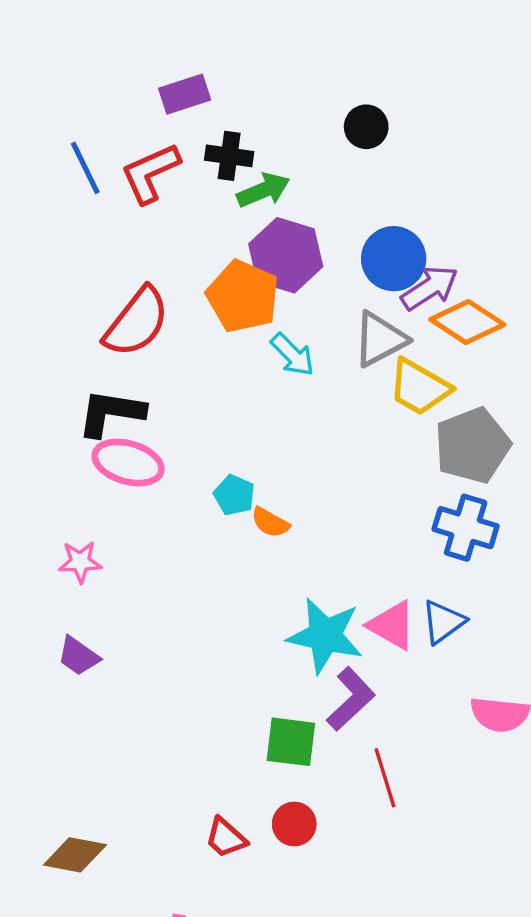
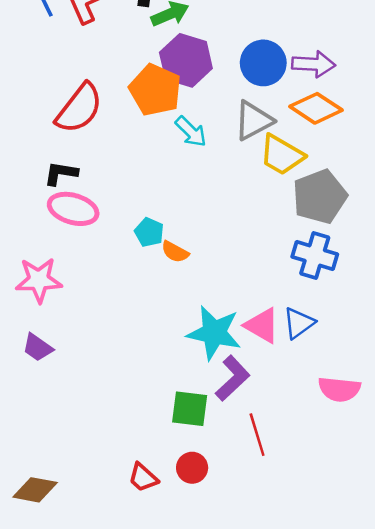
purple arrow: (430, 288) -> (314, 64), moved, turned 36
black L-shape: (111, 413) -> (61, 173), size x0.7
pink star: (80, 562) -> (39, 280), size x1.5

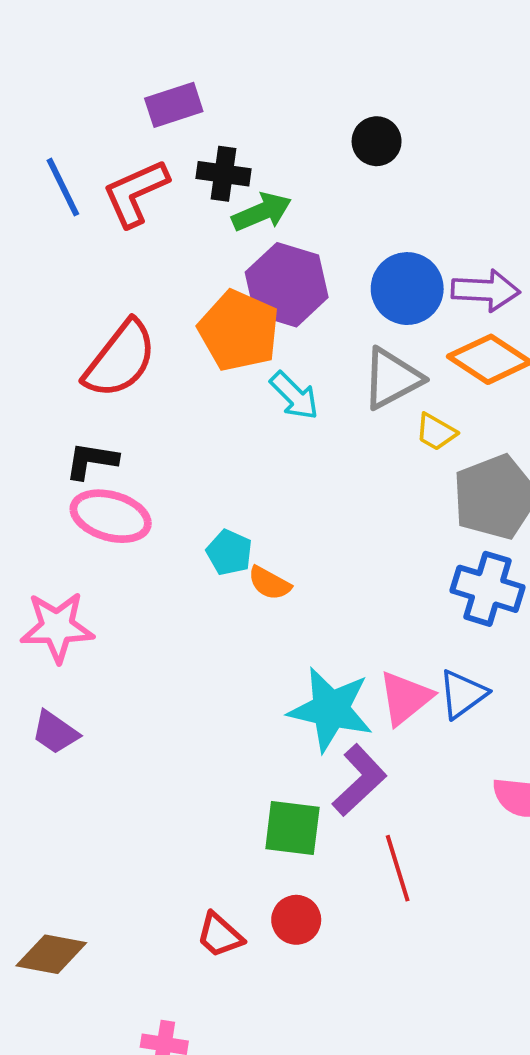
yellow trapezoid: (282, 155) -> (436, 432), size x0.6
pink triangle: (262, 325) -> (405, 698), turned 51

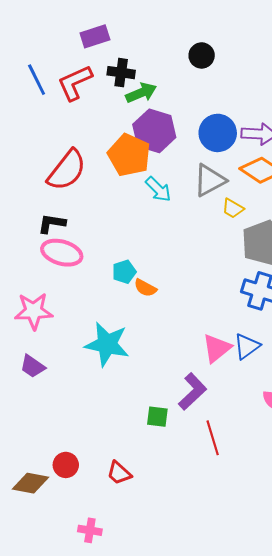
cyan pentagon: (229, 553) -> (124, 272), turned 30
cyan star: (331, 709) -> (107, 344), moved
green square: (292, 828) -> (157, 417), size x0.7
red circle: (296, 920) -> (66, 465), moved

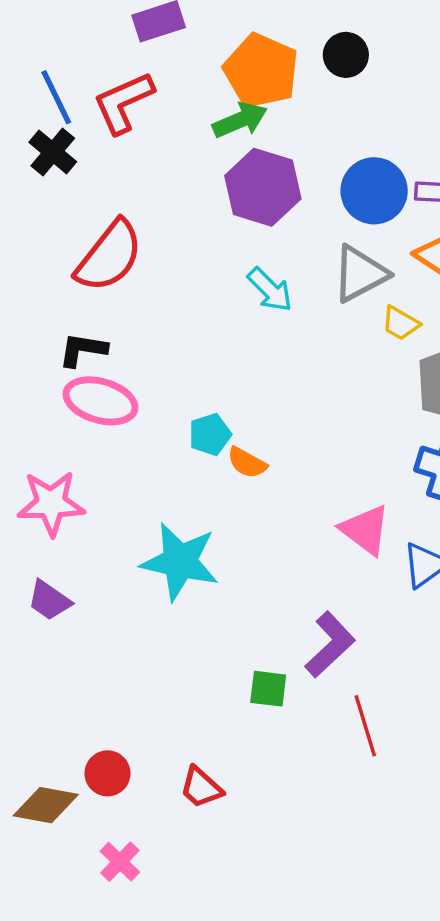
black cross: (121, 73) -> (53, 152), moved, turned 32
orange pentagon: (129, 155) -> (261, 71), moved
pink triangle: (217, 348) -> (365, 530), moved, turned -44
pink cross: (90, 530) -> (120, 862), moved, turned 35

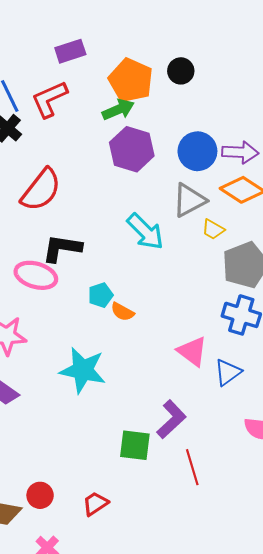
cyan arrow: (270, 290) -> (145, 232), moved, size x1.4
black L-shape: (83, 350) -> (62, 248), moved, size x1.4
green square: (268, 689) -> (135, 445), size x1.4
red trapezoid: (201, 787) -> (95, 504), turned 104

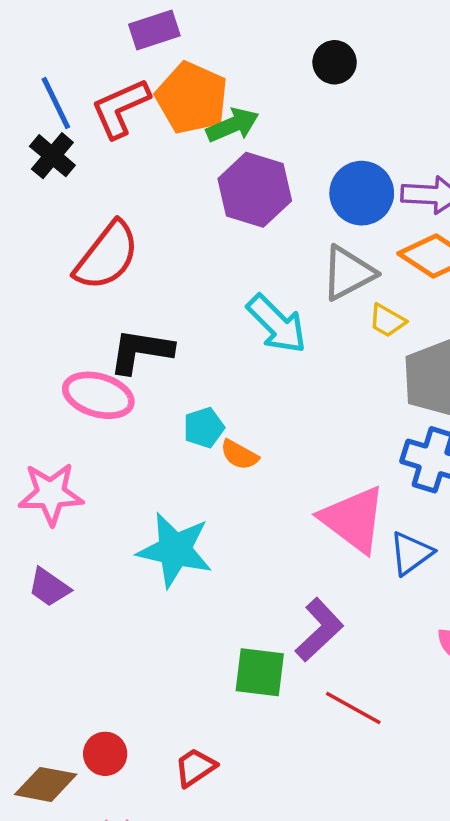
orange pentagon: (131, 80) -> (192, 98), moved
pink triangle: (192, 351) -> (353, 519), size x1.4
red line: (192, 467) -> (353, 708), turned -44

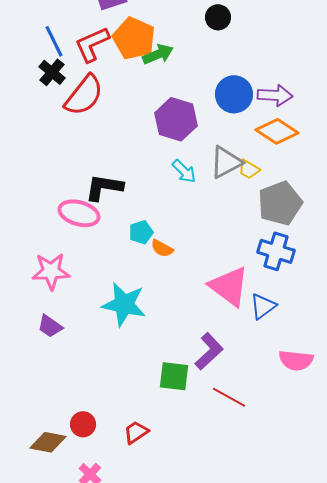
purple hexagon: (255, 190) -> (176, 119), moved
red semicircle: (107, 256) -> (84, 95), moved
gray triangle: (348, 273) -> (226, 162), moved
cyan arrow: (277, 324) -> (184, 171), size x0.7

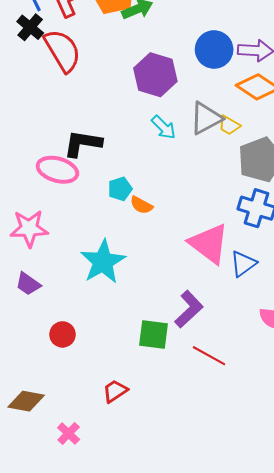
red semicircle: (84, 95) -> (62, 50), turned -69
cyan star: (124, 304) -> (103, 262), turned 30
red circle: (83, 424) -> (62, 334), moved

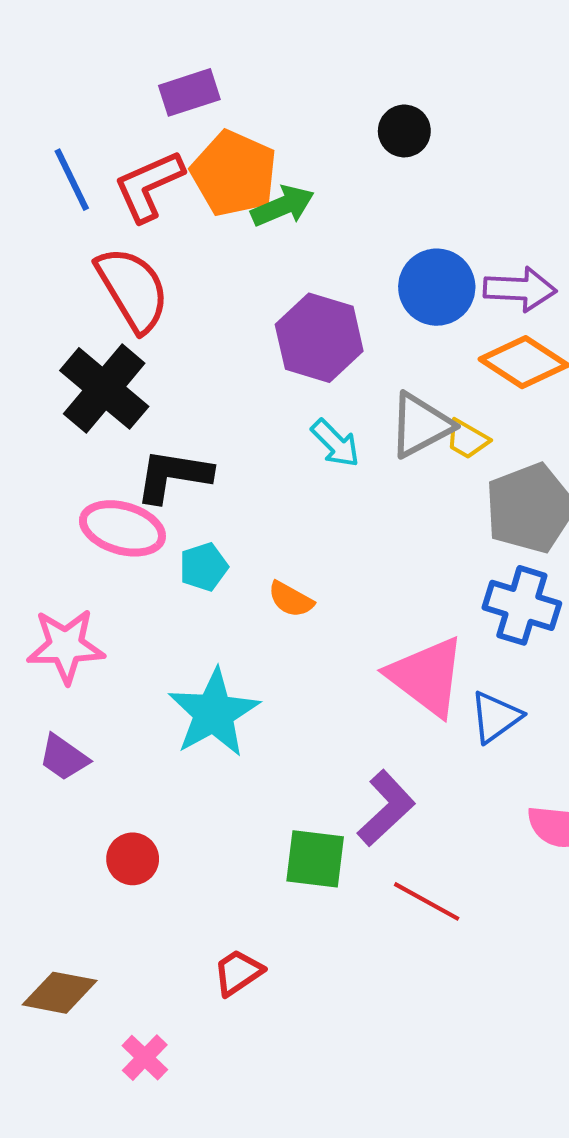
black cross: (30, 27) -> (104, 388), moved, size x1.6
cyan pentagon: (120, 189) -> (204, 567), moved

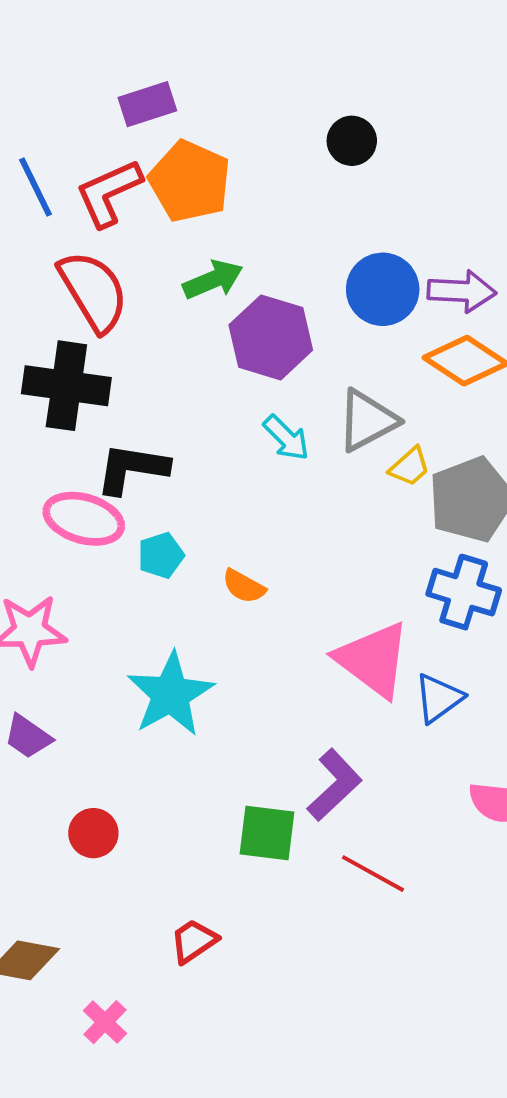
green arrow: (283, 206) -> (213, 280), moved
black cross: (104, 388) -> (66, 386), turned -32
yellow trapezoid: (467, 439) -> (410, 467), moved, turned -72

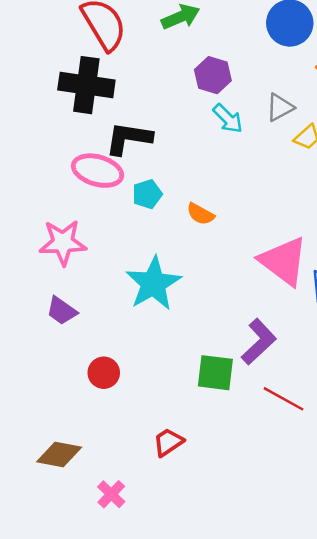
purple hexagon: (271, 337) -> (213, 75), moved, size x0.7
gray triangle: (367, 420) -> (280, 107), size x0.7

